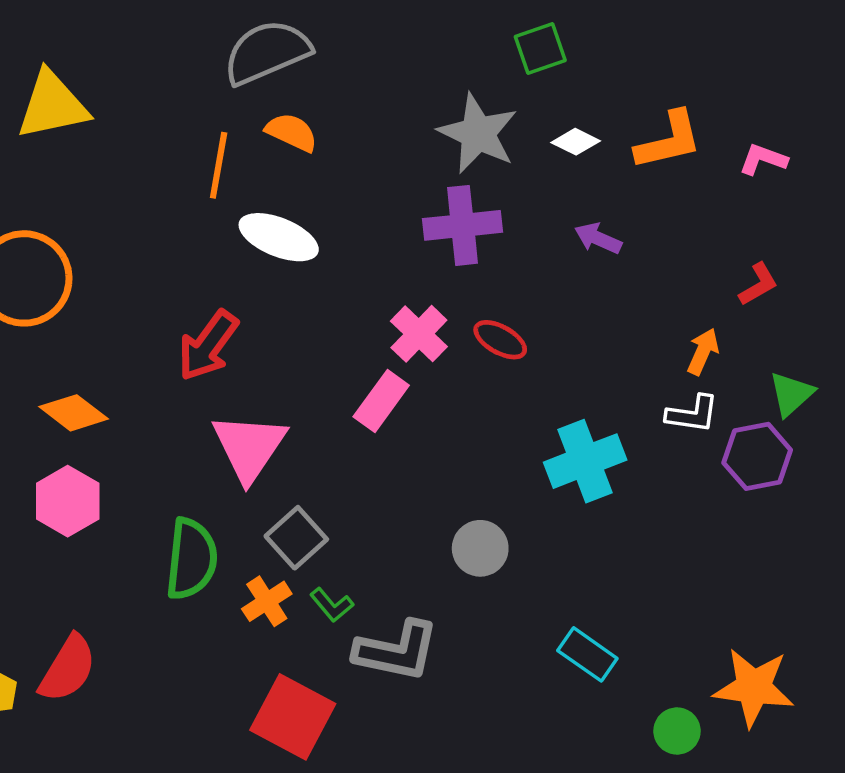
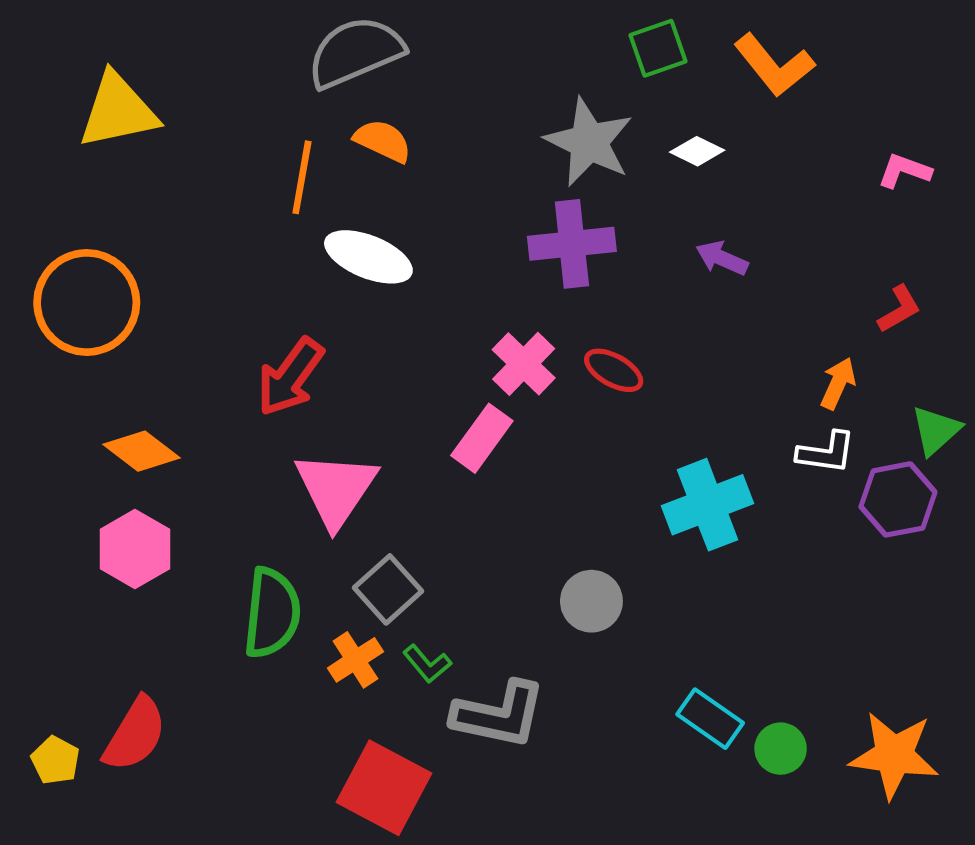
orange L-shape: (669, 141) -> (774, 65), moved, turned 64
green circle: (677, 731) -> (781, 749), moved

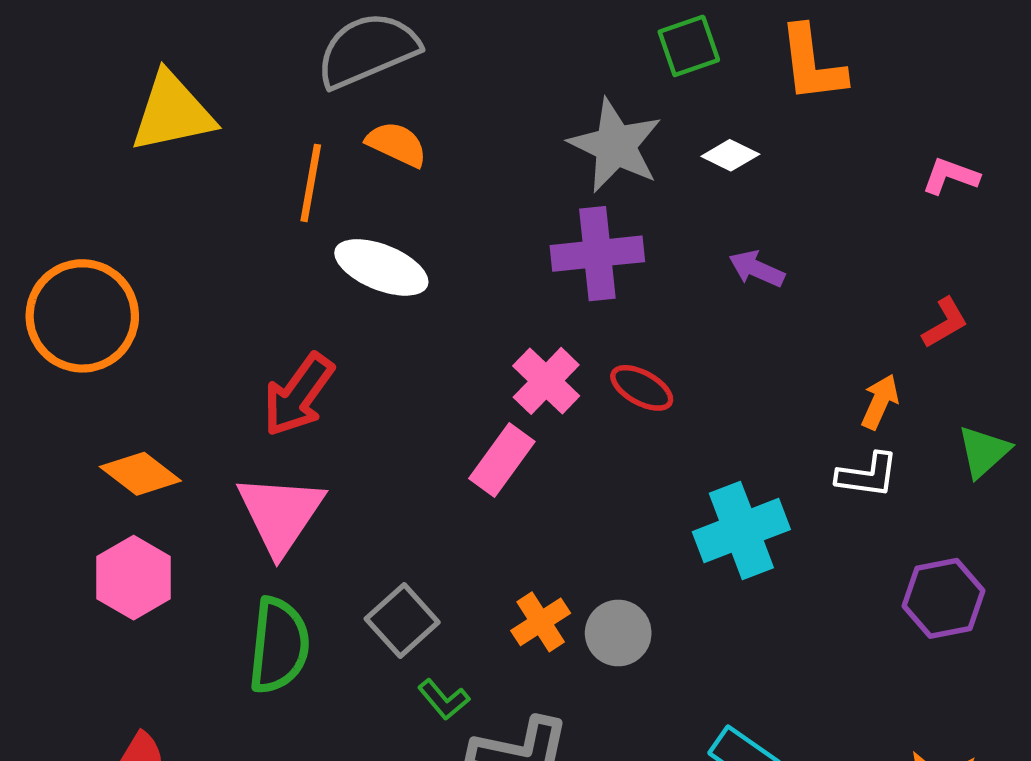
orange L-shape: (774, 65) -> (812, 64), turned 32
yellow triangle: (118, 111) -> (172, 112), moved
pink triangle: (336, 489) -> (280, 514), moved
purple hexagon: (898, 499) -> (944, 598), moved
orange cross: (355, 660) -> (541, 622), moved

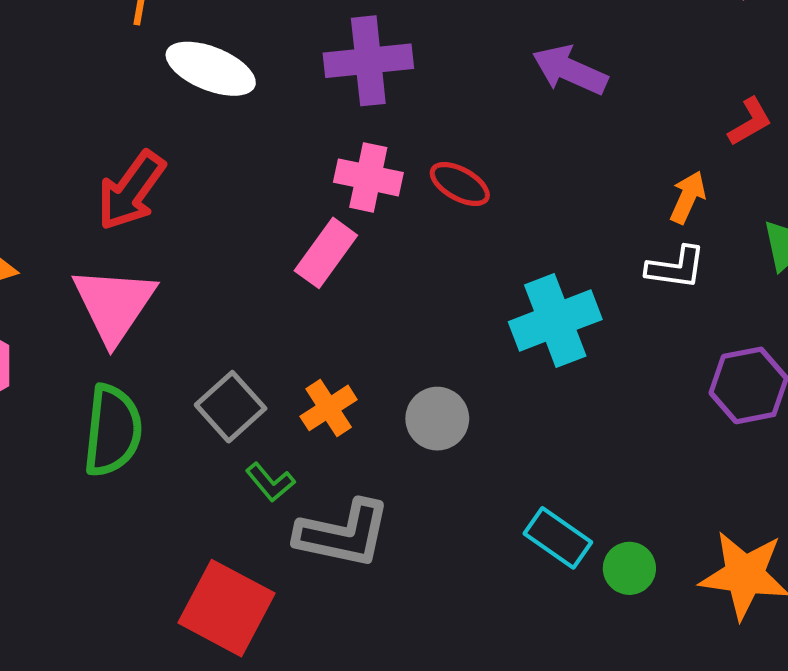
purple cross: (597, 254) -> (368, 61), moved
purple arrow: (757, 269) -> (570, 70), size x1.4
pink cross: (546, 381) -> (368, 177), turned -32
orange cross: (541, 622) -> (329, 408), moved

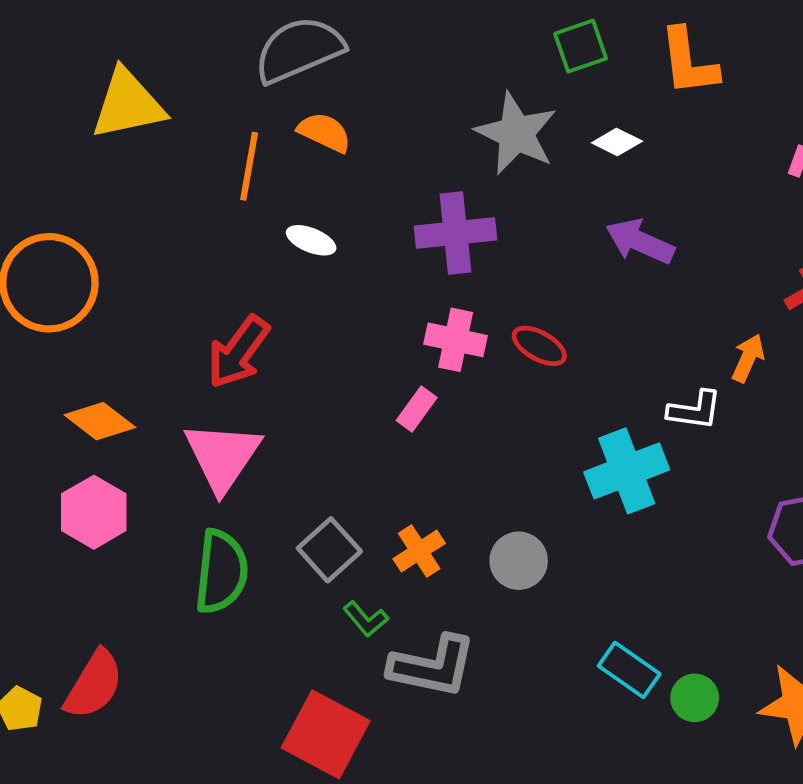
white ellipse: (211, 69) -> (311, 240), size x0.6
pink rectangle: (326, 253) -> (417, 409), size x0.7
white L-shape: (676, 268) -> (695, 410), moved

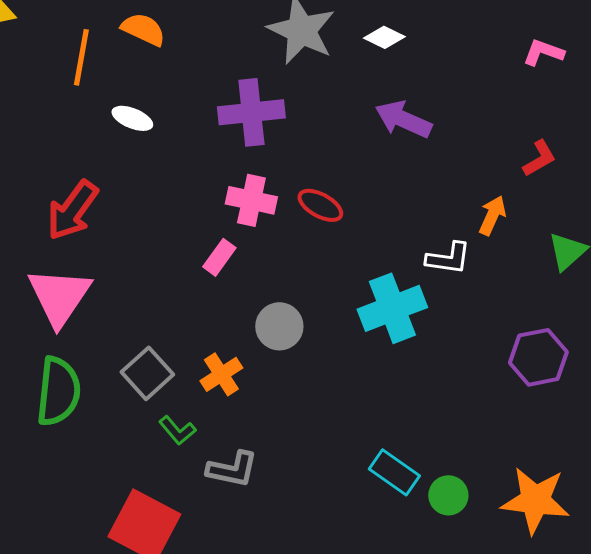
gray circle: (519, 561) -> (279, 326), moved
gray L-shape: (432, 666) -> (232, 469), size x0.7

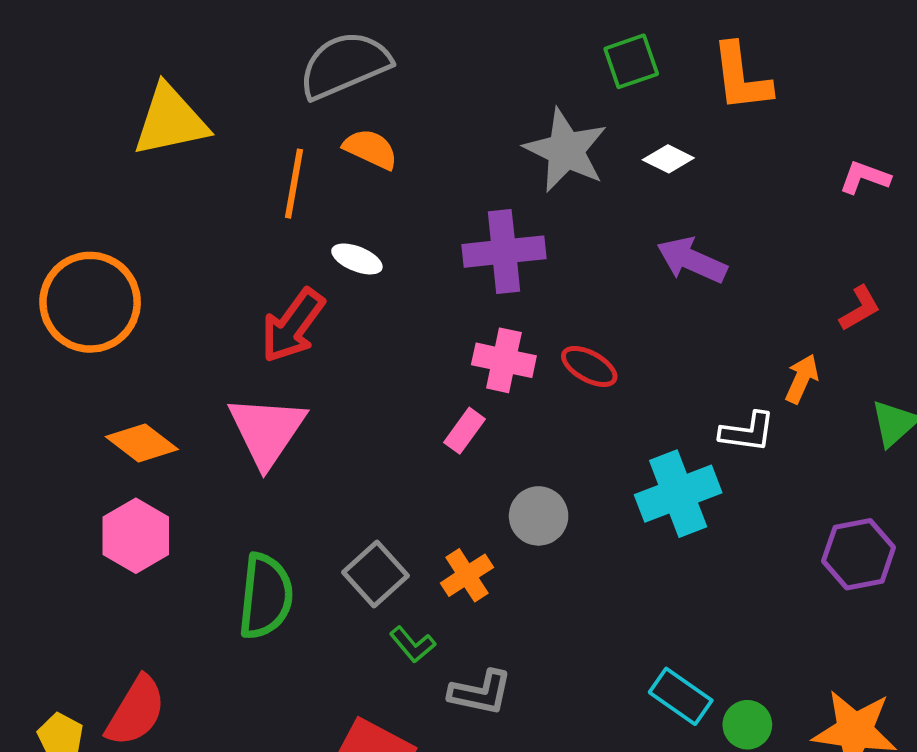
red arrow: (72, 210) -> (293, 326), moved
pink triangle: (59, 296) -> (267, 431), moved

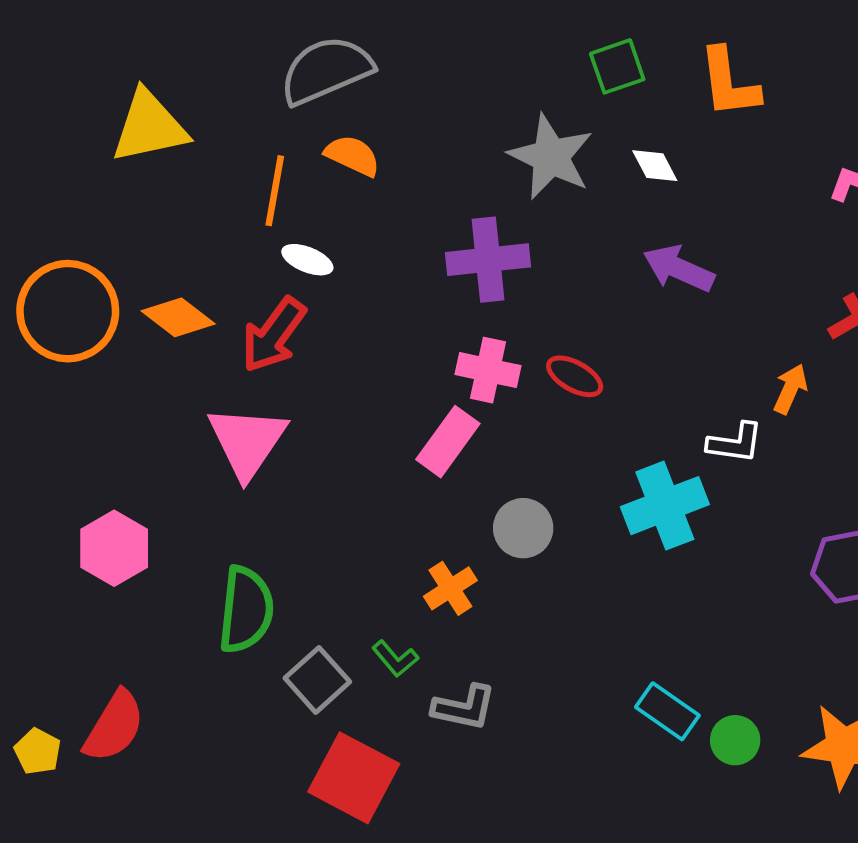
white diamond: (668, 159) -> (655, 166), turned 36
white ellipse: (357, 259) -> (307, 260), moved
pink rectangle: (464, 431) -> (448, 442), size x1.5
orange diamond: (142, 443) -> (178, 317), moved
gray square: (375, 574) -> (317, 680), moved

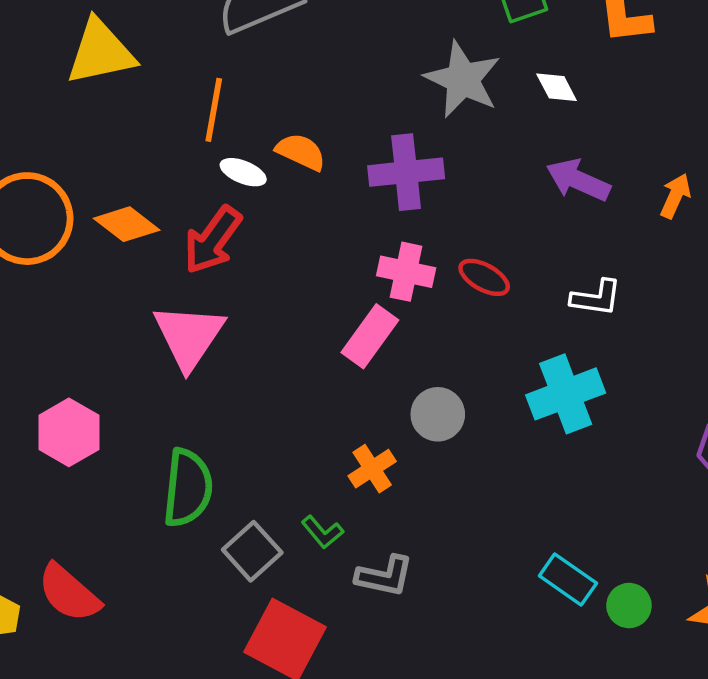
orange semicircle: (353, 156) -> (301, 152), moved
orange arrow: (790, 389) -> (675, 196), moved
white L-shape: (735, 443) -> (596, 298), moved
red semicircle: (114, 726) -> (69, 593), turned 100

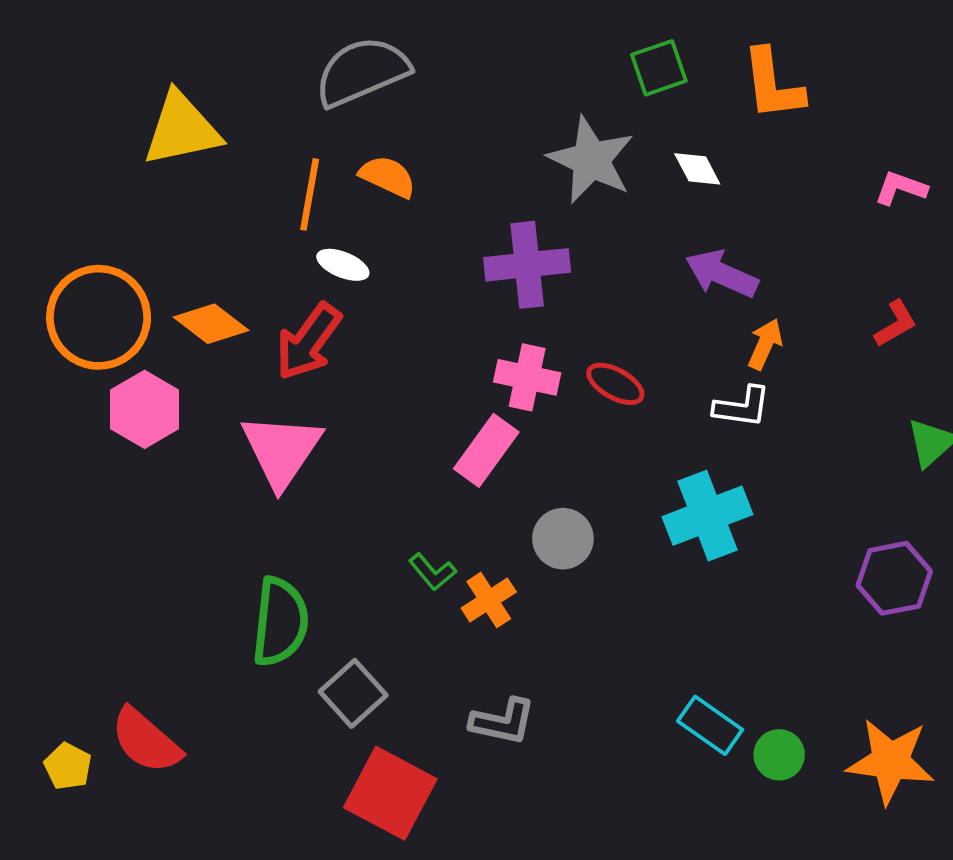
orange semicircle: (301, 152) -> (388, 177), moved
orange arrow: (675, 196) -> (765, 344), moved
pink hexagon: (69, 432) -> (145, 409), moved
green L-shape: (322, 532) -> (432, 572), moved

